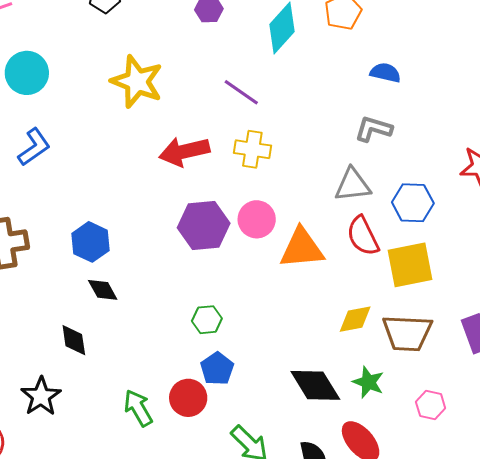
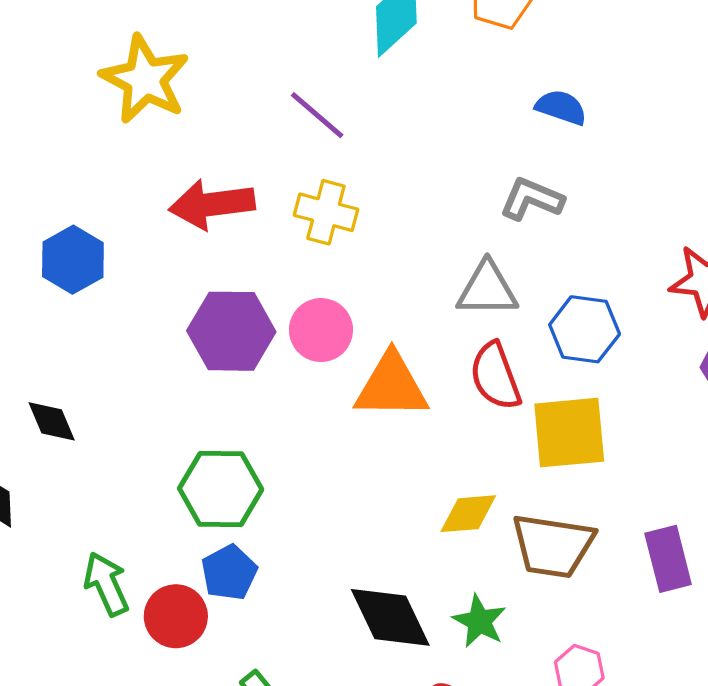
blue hexagon: (91, 242) -> (73, 260), moved
green hexagon: (207, 320) -> (221, 489), size x1.6
green arrow: (138, 408) -> (106, 584), moved

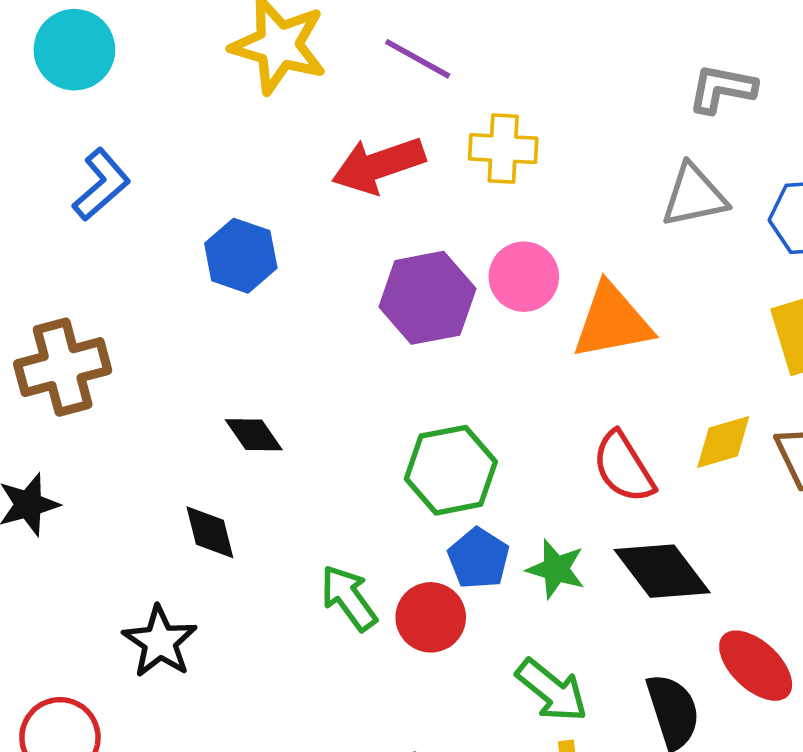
purple line: (317, 115) -> (418, 59), moved
red semicircle: (495, 376) -> (624, 467), moved
green star: (479, 621) -> (556, 569), moved

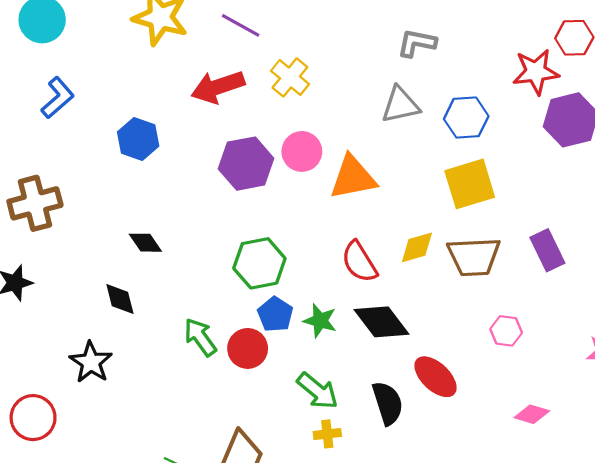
yellow cross: (503, 149) -> (290, 77), turned 36

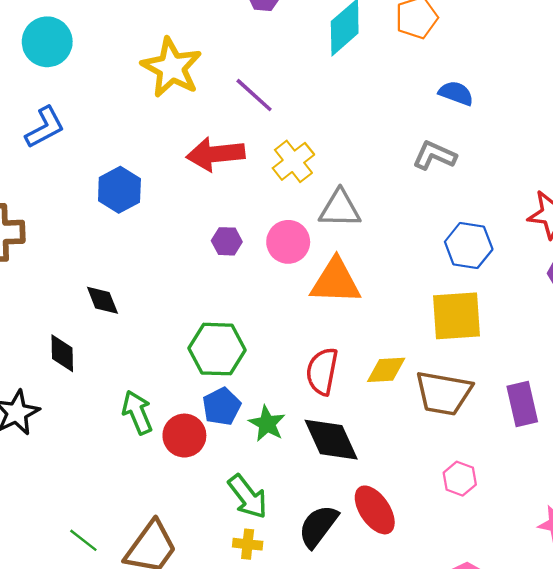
gray triangle: (400, 105) -> (340, 209), moved
purple hexagon: (246, 164) -> (227, 241), size x0.5
red semicircle: (359, 262) -> (322, 371), turned 30
black semicircle: (388, 403) -> (318, 526), turned -138

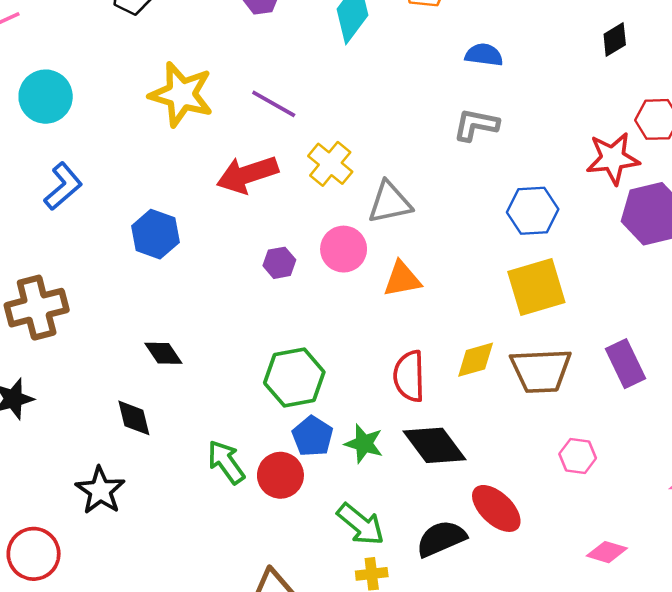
orange triangle: (336, 281) -> (402, 279), size x0.7
black semicircle: (318, 526) -> (441, 539), turned 42

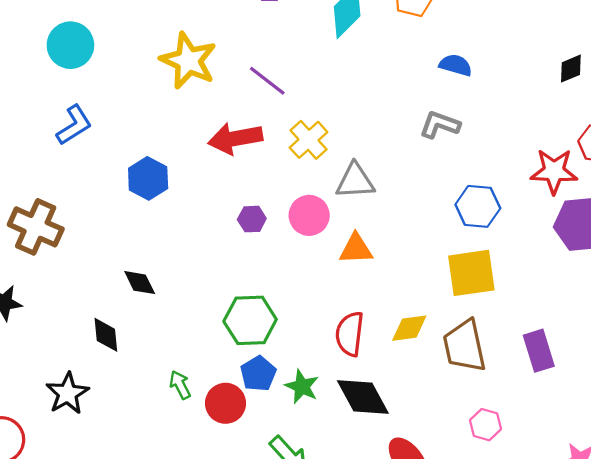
brown cross: (37, 308) -> (36, 227), turned 30
brown trapezoid: (541, 371) -> (465, 346), turned 72
green arrow: (226, 462) -> (180, 385), size x0.7

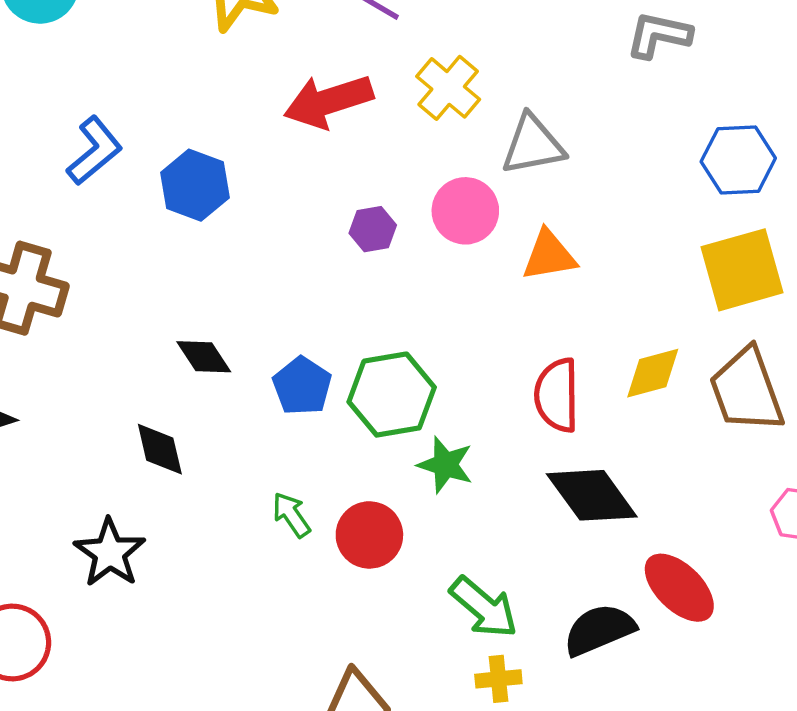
blue L-shape: (74, 125) -> (94, 151), moved
blue pentagon: (258, 374) -> (302, 386), moved
green star: (302, 387) -> (445, 465), moved

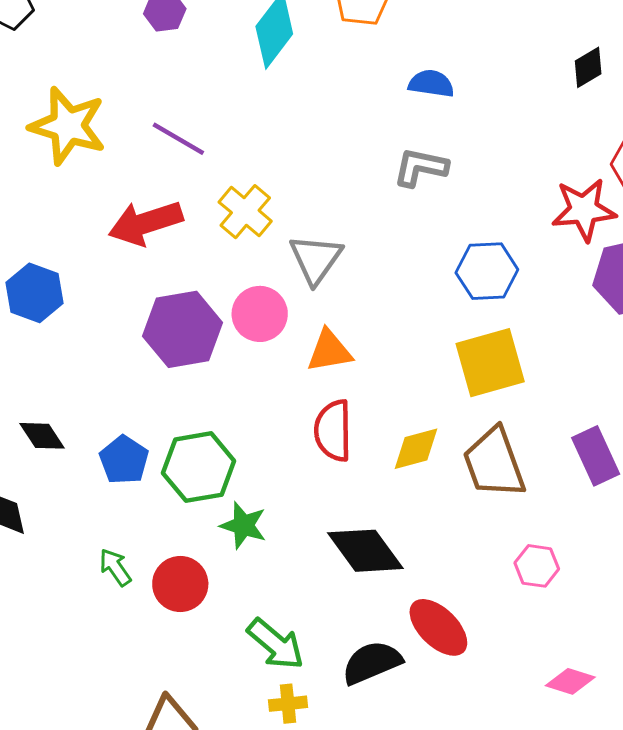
gray triangle: (533, 145) -> (316, 259), turned -44
purple hexagon: (373, 229) -> (183, 329), size x2.0
red semicircle: (557, 395) -> (333, 431), moved

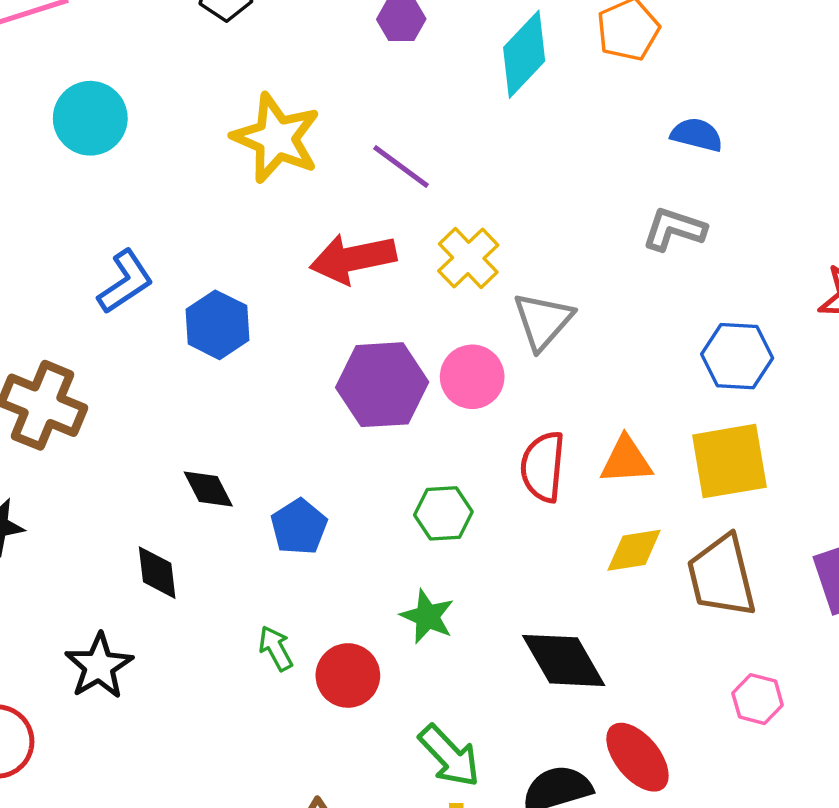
orange triangle: (329, 351) -> (626, 460), moved
red semicircle: (333, 431) -> (543, 467), moved
green hexagon: (199, 467) -> (443, 513), moved, size x0.7

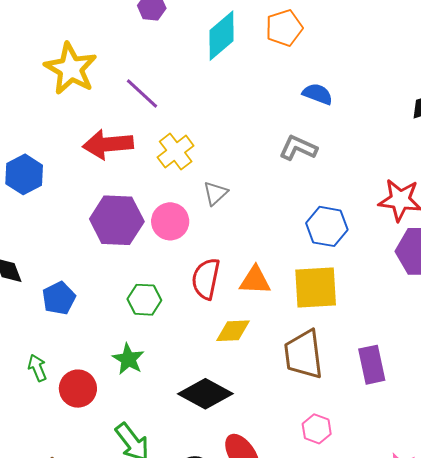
gray triangle: (543, 321) -> (215, 193), size x0.7
yellow diamond: (634, 550) -> (233, 331), moved
black diamond: (564, 660) -> (205, 394), turned -38

